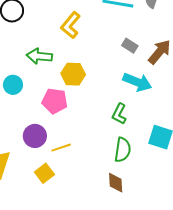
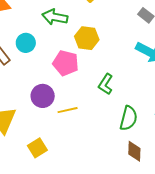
green L-shape: (119, 114) -> (106, 84), moved
yellow square: (44, 173) -> (37, 148), moved
brown diamond: (116, 183) -> (134, 151), moved

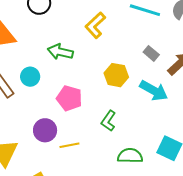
yellow hexagon: (87, 38) -> (116, 75), moved
green semicircle: (129, 118) -> (130, 156), turned -105

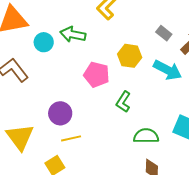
cyan circle: (30, 77) -> (44, 42), moved
pink pentagon: (69, 98) -> (96, 75), moved
yellow line: (69, 145) -> (71, 138), moved

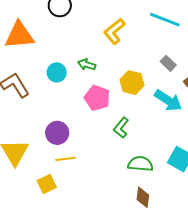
green arrow: (73, 34) -> (87, 65), moved, size x0.7
cyan circle: (44, 42) -> (57, 72), moved

